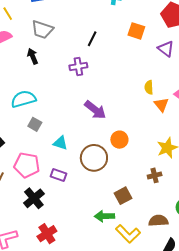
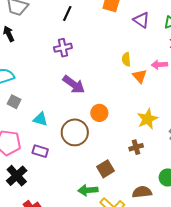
purple cross: (78, 66) -> (63, 48), moved

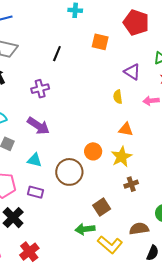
purple triangle: (141, 20) -> (132, 72), moved
purple cross: (63, 48) -> (40, 89), moved
orange triangle: (140, 76) -> (126, 129), moved, turned -35
purple arrow: (74, 84) -> (38, 126), moved
yellow star: (147, 119) -> (121, 157), moved

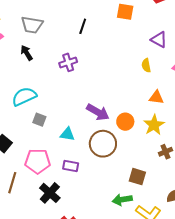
purple arrow: (38, 126) -> (98, 112), moved
brown square: (102, 207) -> (137, 177), turned -36

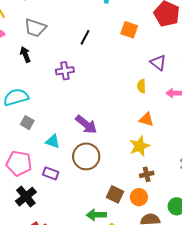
orange circle: (125, 122) -> (139, 197), moved

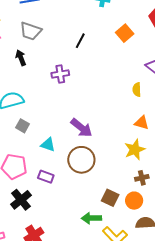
orange square: (129, 30) -> (125, 33), turned 30

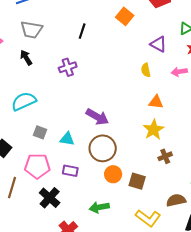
gray square: (22, 126) -> (40, 132), moved
orange circle: (134, 201) -> (113, 174), moved
green arrow: (91, 218) -> (99, 207), moved

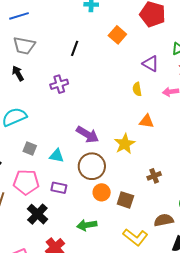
yellow star: (154, 130) -> (125, 144), moved

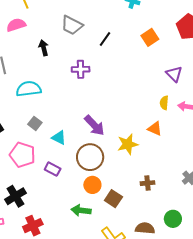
gray trapezoid: (24, 46) -> (72, 25), moved
yellow semicircle: (137, 89) -> (164, 103), moved
black cross: (37, 214) -> (15, 196), moved
green arrow: (87, 225) -> (81, 210), moved

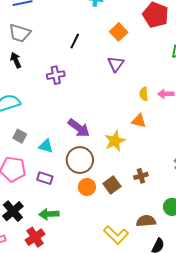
gray trapezoid: (72, 25) -> (20, 33), moved
purple triangle: (174, 74) -> (116, 64), moved, turned 30
brown square: (113, 199) -> (112, 185), moved, turned 30
green arrow: (81, 210) -> (49, 214), moved

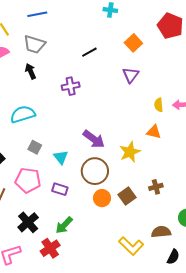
black line: (75, 41) -> (89, 52), turned 35
cyan triangle: (46, 146) -> (61, 157), turned 35
green arrow: (49, 214) -> (64, 225), turned -42

